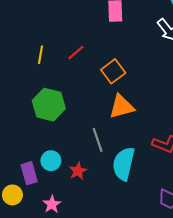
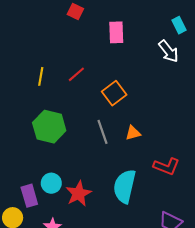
orange triangle: (122, 107) -> (133, 133), moved, size x0.6
gray line: (98, 140) -> (103, 132), moved
red star: (78, 171) -> (78, 194), size x1.4

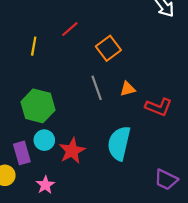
yellow line: (41, 76) -> (34, 46), moved
green hexagon: (49, 127) -> (38, 106), moved
red L-shape: (166, 166) -> (159, 107), moved

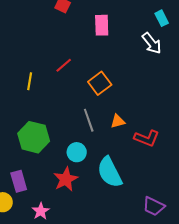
cyan circle: (44, 140) -> (77, 152), moved
cyan semicircle: (119, 143) -> (110, 172), turned -40

